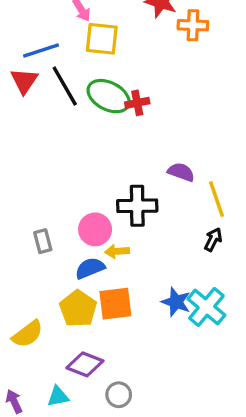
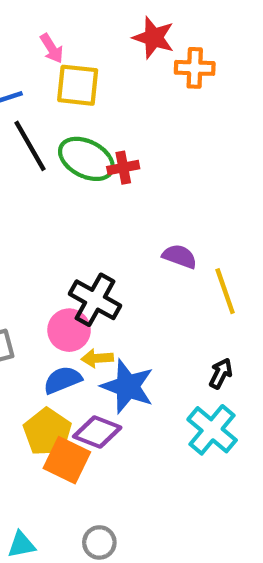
black cross: (137, 206) -> (95, 300), moved, turned 30
black arrow: (213, 240) -> (221, 373), moved
blue star: (176, 302) -> (128, 386), moved, size x1.4
orange square: (115, 304) -> (67, 460), moved, turned 33
purple diamond: (85, 364) -> (97, 432), moved

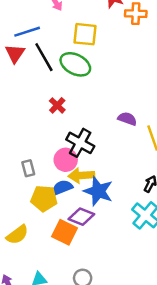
yellow square: (78, 85) -> (85, 34), moved
red cross: (123, 168) -> (57, 105), moved, turned -35
yellow arrow: (97, 358) -> (81, 175), size x1.5
yellow pentagon: (47, 432) -> (44, 198), moved, turned -30

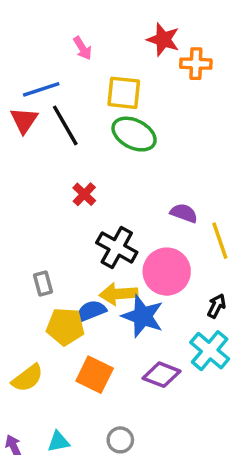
green ellipse: (75, 64) -> (134, 134), moved
pink circle: (66, 160) -> (167, 272), moved, size x1.4
purple diamond: (81, 217) -> (162, 375), moved

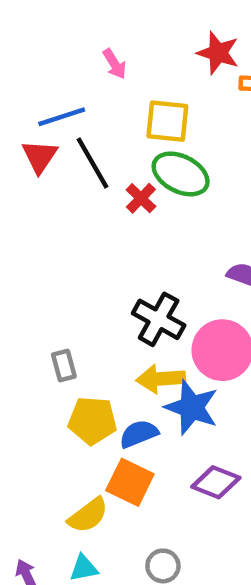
red cross: (84, 194) -> (141, 198), moved
blue semicircle: (91, 311) -> (139, 434), moved
yellow semicircle: (27, 378) -> (88, 515), moved

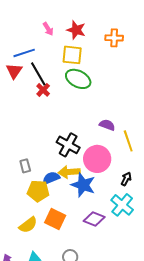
red star: (218, 53) -> (76, 30), moved
red cross: (141, 198) -> (43, 90), moved
blue semicircle: (139, 434) -> (51, 178), moved
yellow semicircle: (88, 515) -> (28, 225), moved

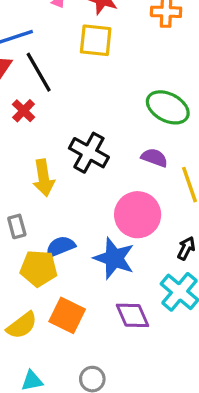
green ellipse: (78, 79) -> (168, 107), moved
red cross: (43, 90) -> (24, 111), moved
black cross: (68, 145) -> (89, 153), moved
yellow arrow: (69, 172) -> (44, 178), moved, turned -95
purple diamond: (94, 219) -> (133, 315), turned 45

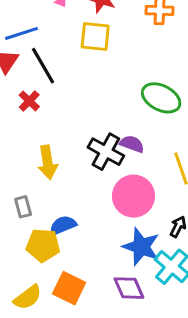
black cross: (89, 153) -> (106, 152), moved
purple semicircle: (154, 158) -> (132, 144), moved
blue star: (114, 258) -> (141, 247), moved

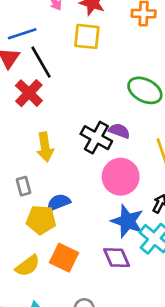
red cross: (29, 101) -> (29, 93), size x1.5

